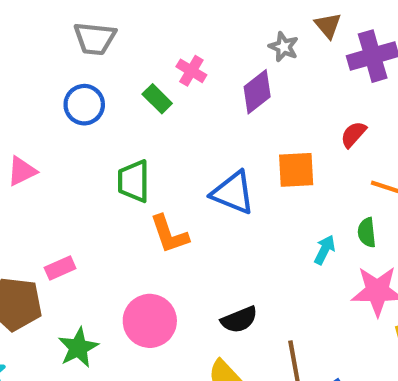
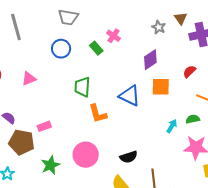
purple diamond: (257, 92) -> (150, 60), moved
green semicircle: (367, 232) -> (193, 119), turned 80

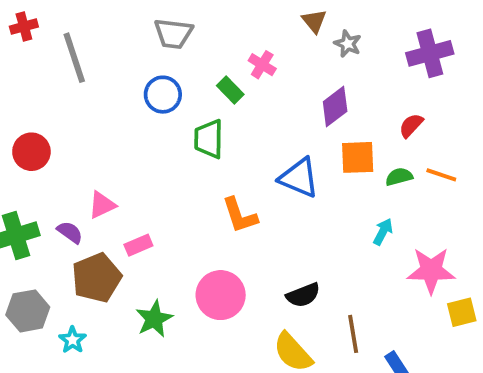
brown triangle: (181, 18) -> (314, 21), moved
pink triangle: (29, 79) -> (102, 205), moved
green trapezoid: (82, 87) -> (209, 139), moved
green semicircle: (193, 119) -> (399, 177), moved
brown pentagon: (22, 142) -> (97, 278), turned -30

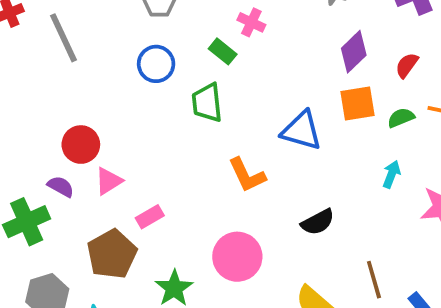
purple diamond: (335, 106) -> (354, 52), moved
red circle: (31, 152) -> (81, 145), moved
purple semicircle: (70, 232) -> (61, 186), moved
black semicircle: (303, 295) -> (318, 222), moved

